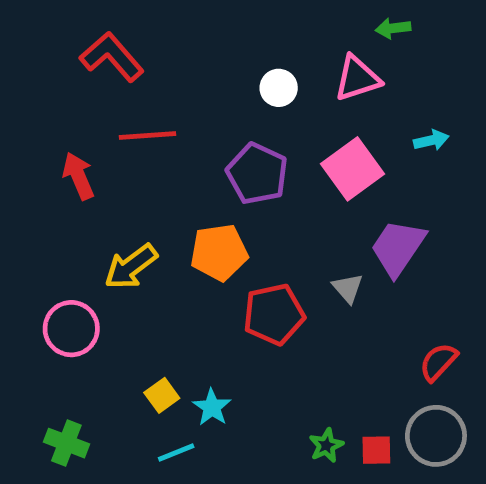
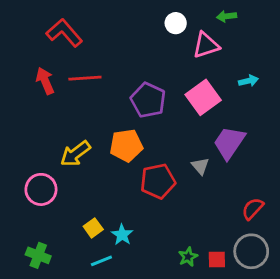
white circle: (279, 88) -> (176, 23), moved
red arrow: (78, 176) -> (45, 81), moved

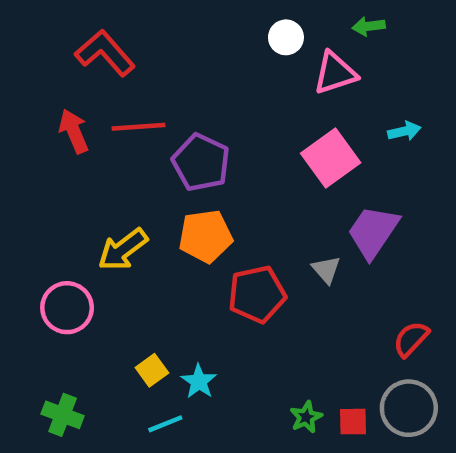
purple pentagon: (148, 100) -> (201, 162), moved

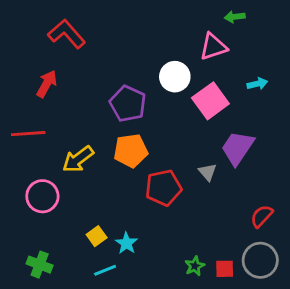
white circle: (286, 37) -> (175, 77), moved, size x1.4
red line: (139, 127) -> (28, 134), moved
red arrow: (74, 131) -> (47, 84), turned 52

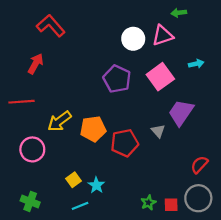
white circle: (175, 77) -> (133, 39), moved
purple pentagon: (128, 104) -> (117, 79), moved
orange pentagon: (131, 151) -> (93, 129), moved

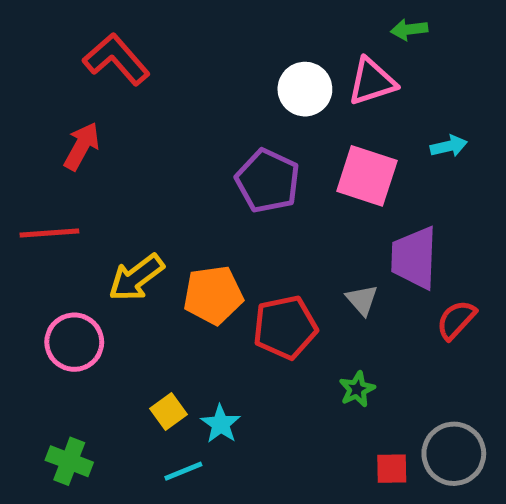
pink square: (160, 77) -> (367, 176), turned -36
purple trapezoid: (181, 113) -> (414, 258), turned -32
red semicircle: (199, 165) -> (456, 320), moved
green star: (148, 203) -> (357, 389), moved

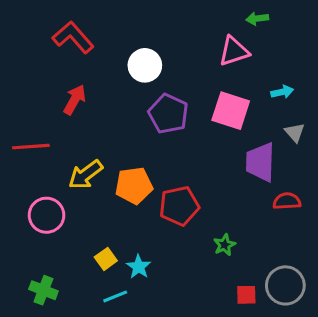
white circle: (305, 89) -> (145, 65), moved
red arrow: (82, 146) -> (75, 100), moved
gray triangle: (362, 300) -> (295, 132), moved
red semicircle: (456, 320) -> (287, 201), turned 44

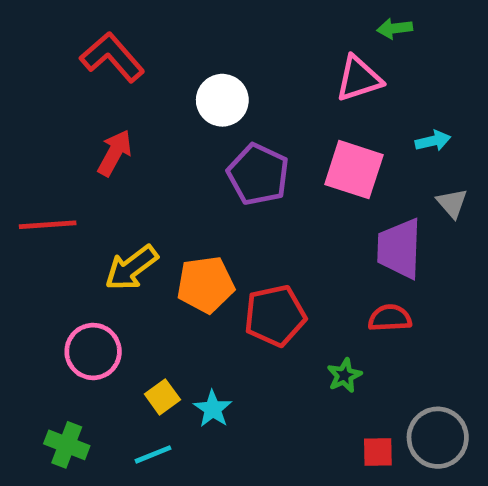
red semicircle: (287, 201) -> (390, 318), moved
pink circle: (47, 215) -> (93, 351), moved
cyan line: (115, 296) -> (153, 454), moved

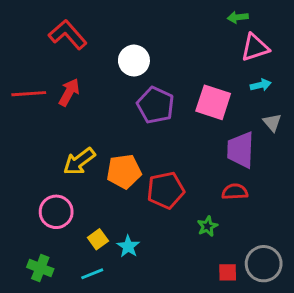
pink triangle: (359, 79) -> (255, 48), moved
red line: (48, 225) -> (29, 94), moved

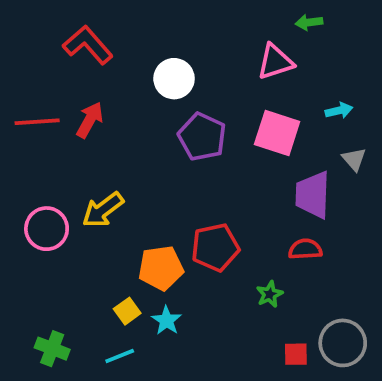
pink triangle: (255, 48) -> (275, 62), moved
orange pentagon: (124, 171) -> (161, 268), moved
pink circle: (56, 212) -> (47, 229), moved

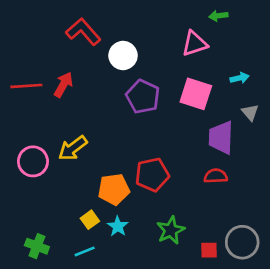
red L-shape: (88, 45) -> (83, 32), moved
green star: (270, 294) -> (171, 230), moved, size x1.5

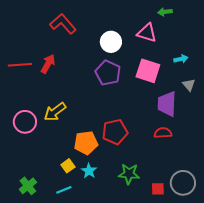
pink triangle: (195, 44) -> (147, 33), turned 35
white circle: (123, 55) -> (111, 42), moved
green star: (171, 230) -> (129, 174), turned 30
green cross: (37, 246) -> (28, 186), turned 30

